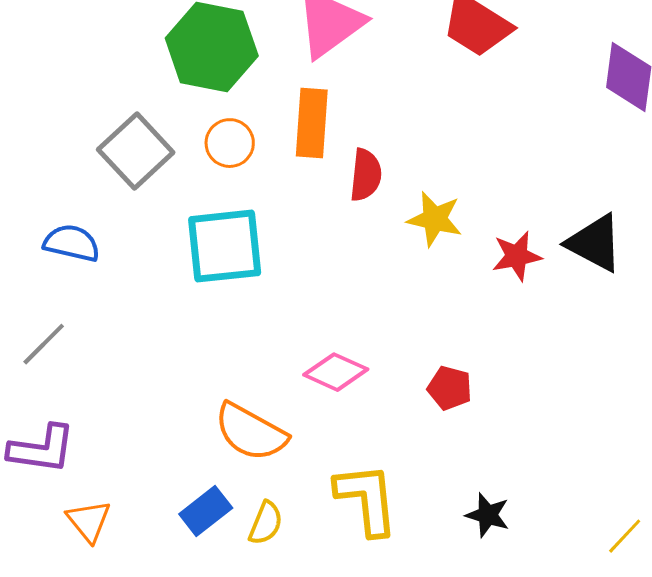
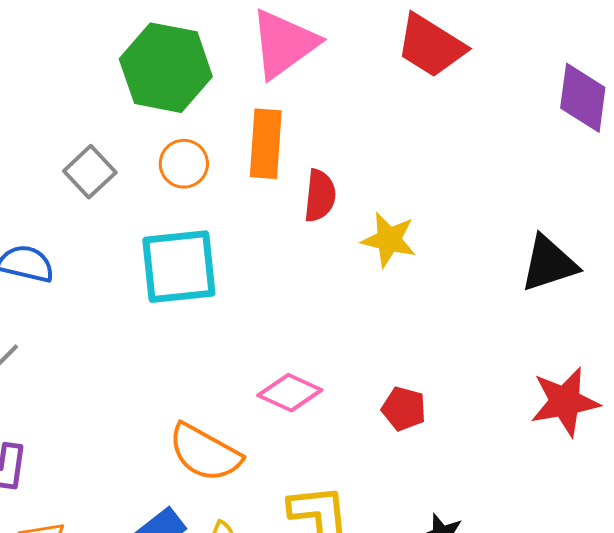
gray square: (136, 151) -> (90, 172), size x0.7
black triangle: (595, 243) -> (549, 264), turned -46
red star: (517, 256) -> (565, 402), moved, size x1.4

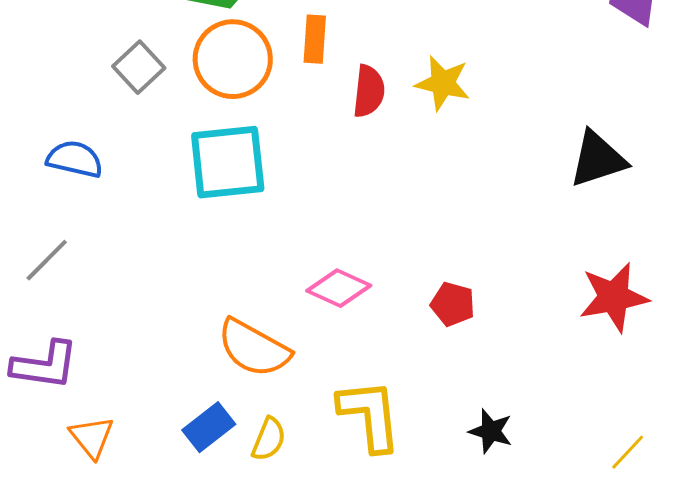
orange rectangle: (266, 144) -> (315, 39), size x0.7
orange circle: (184, 164) -> (233, 59), size x1.6
yellow star: (389, 240) -> (443, 83), moved

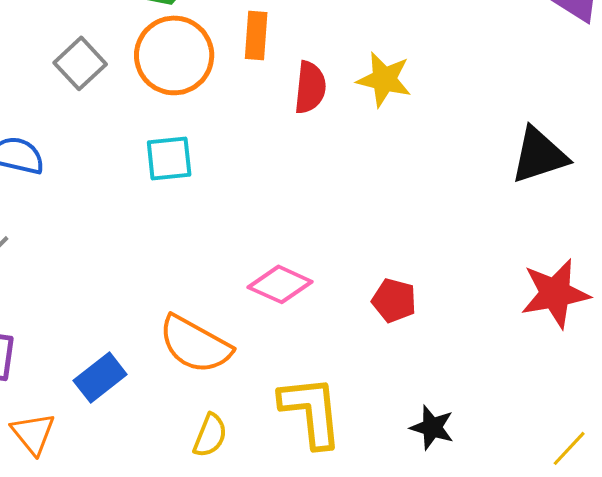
cyan square: (228, 162) -> (169, 158), size x0.6
blue rectangle: (209, 427) -> (100, 377), moved

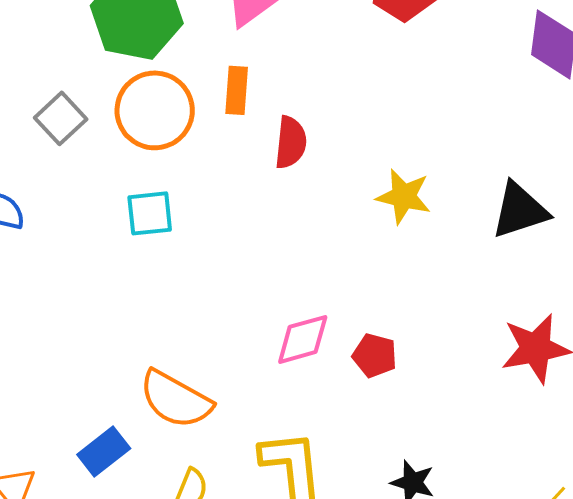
yellow star: (384, 79) -> (404, 196), moved
pink diamond: (280, 284) -> (303, 339), moved, turned -40
blue rectangle: (100, 377) -> (104, 451), moved

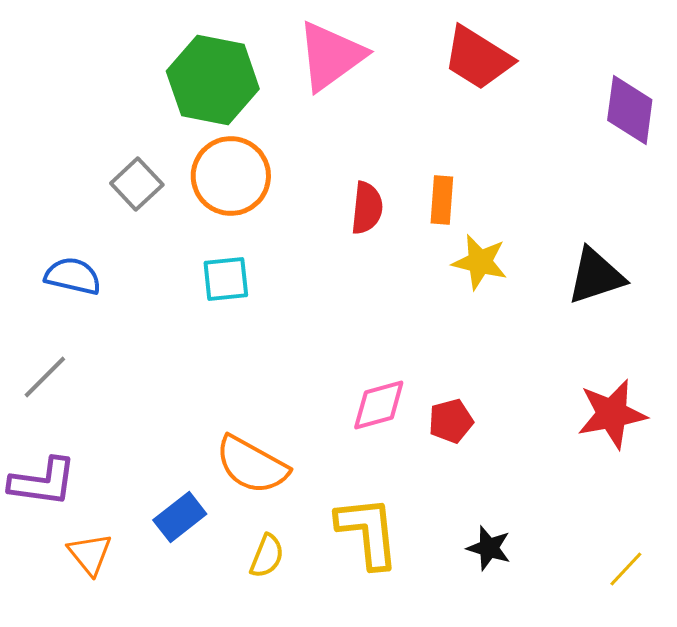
orange rectangle: (237, 90) -> (442, 200), moved
red pentagon: (375, 355) -> (451, 421), turned -30

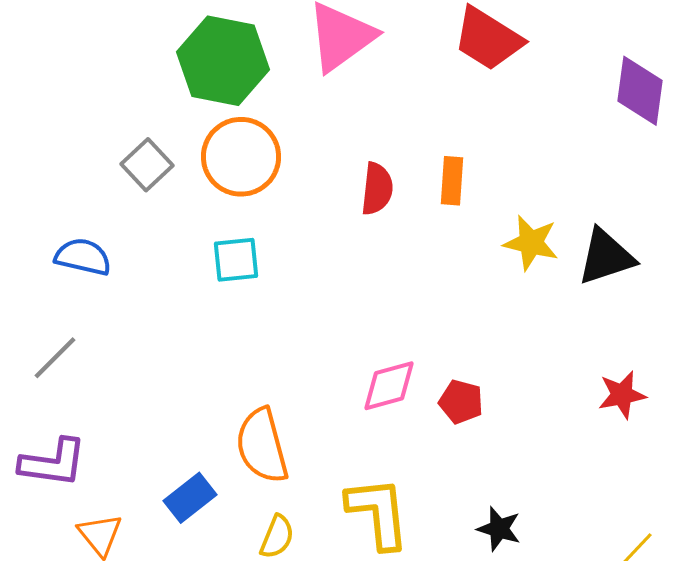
yellow star: (480, 262) -> (531, 243), moved
red star: (612, 414) -> (622, 395), size x0.7
red pentagon: (451, 421) -> (461, 402), turned 30
orange semicircle: (252, 465) -> (262, 446), turned 46

